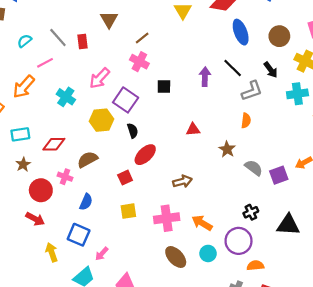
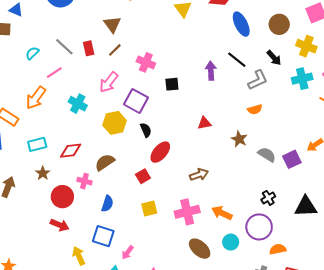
brown line: (142, 38) -> (115, 50), moved
orange semicircle: (246, 121) -> (255, 109), turned 72

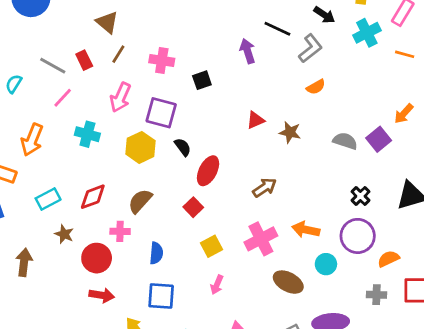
pink line: (54, 73) -> (63, 98), moved
brown star: (239, 139) -> (290, 132), moved
pink arrow: (128, 252) -> (217, 285), moved

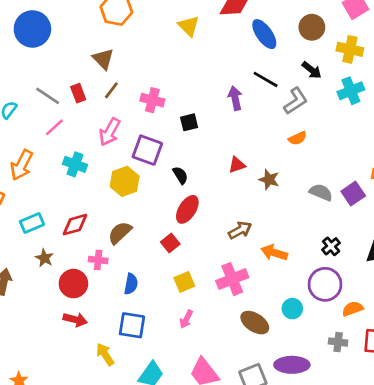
black semicircle: (183, 147) -> (180, 175), moved
orange arrow: (306, 230) -> (274, 253), moved

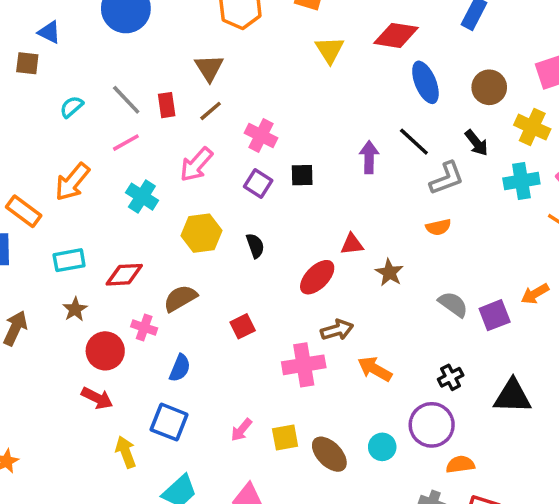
purple square: (147, 150) -> (258, 183), moved, size x0.7
black semicircle: (180, 175) -> (255, 246), moved
red ellipse: (187, 209) -> (317, 277), moved
pink cross: (232, 279) -> (304, 365), moved
yellow square: (184, 282) -> (285, 437), moved

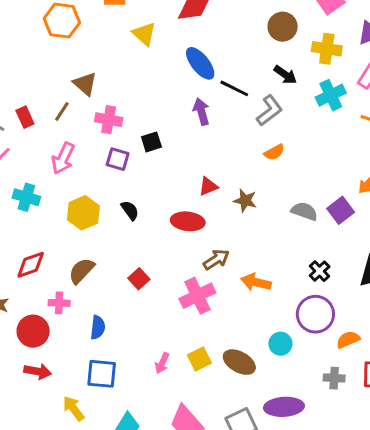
brown triangle: (209, 68) -> (85, 84), moved
blue ellipse: (425, 82) -> (200, 63), moved
red ellipse: (317, 277) -> (188, 221), turned 68

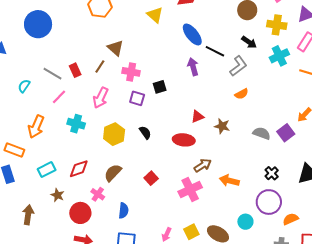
pink cross: (59, 303) -> (98, 194), turned 32

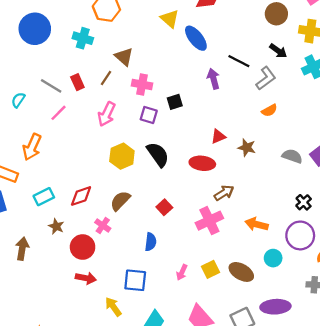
blue ellipse: (192, 34) -> (196, 38), moved
cyan cross: (76, 124) -> (83, 38), moved
black semicircle: (145, 133) -> (158, 155), size x1.6
orange arrow: (229, 181) -> (257, 224), moved
blue semicircle: (124, 211) -> (151, 242), moved

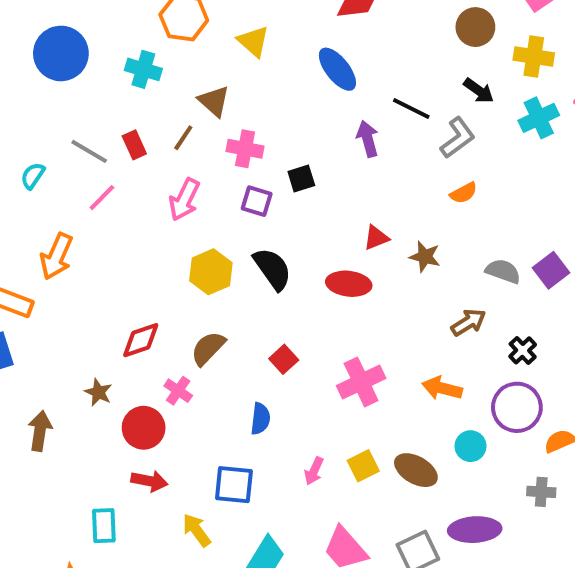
yellow triangle: (170, 19) -> (253, 41), moved
brown arrow: (224, 193) -> (468, 322), moved
cyan rectangle: (44, 197) -> (104, 526), moved, turned -66

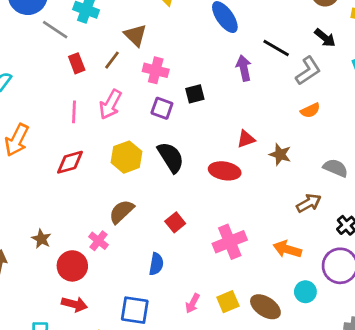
gray line: (89, 151) -> (55, 30), moved
pink line: (102, 198) -> (74, 112), moved, turned -45
red diamond: (141, 340) -> (70, 162), moved

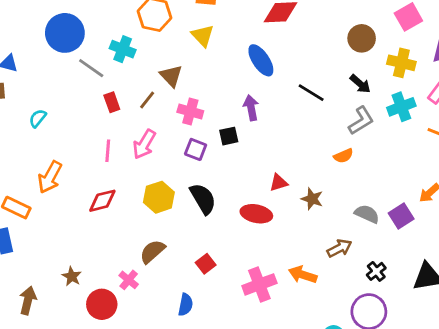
purple arrow: (244, 68) -> (251, 108), moved
gray L-shape: (308, 71) -> (361, 121), moved
orange arrow: (287, 249) -> (303, 275), moved

